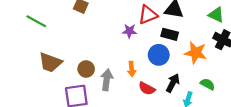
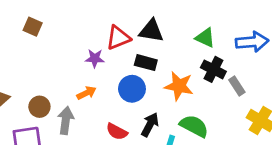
orange arrow: (132, 69) -> (86, 93), moved, turned -112
green semicircle: (208, 84) -> (194, 126), size x1.5

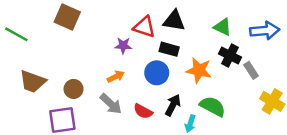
brown square: (33, 27) -> (67, 17), size x1.5
red triangle: (118, 38) -> (144, 27), turned 40
gray arrow: (66, 121) -> (111, 104), moved, turned 125

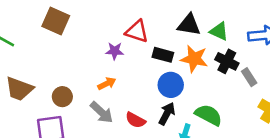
black triangle: (174, 21) -> (189, 25), moved
orange star: (199, 70) -> (194, 59), moved
blue circle: (157, 73) -> (171, 85), moved

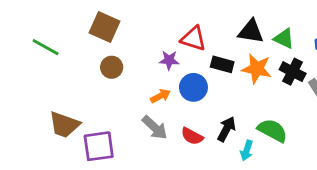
blue circle: (171, 85) -> (193, 87), moved
brown trapezoid: (19, 89) -> (64, 125), moved
brown circle: (62, 97) -> (112, 67), moved

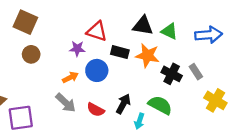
black cross: (293, 72) -> (172, 74), moved

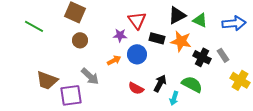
black triangle: (143, 26) -> (177, 15), turned -36
red triangle: (97, 31) -> (137, 20), turned 36
gray arrow: (66, 103) -> (90, 76), moved

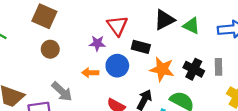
orange star: (181, 41) -> (162, 69), moved
gray rectangle: (223, 55) -> (218, 67), turned 32
orange arrow: (114, 60) -> (90, 73), turned -152

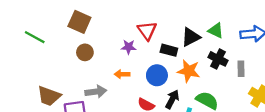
black triangle: (164, 20) -> (191, 37), moved
blue circle: (117, 66) -> (157, 75), moved
black cross: (194, 69) -> (218, 59), moved
gray arrow: (62, 92) -> (96, 92), turned -50

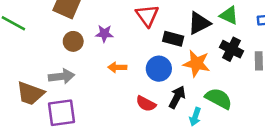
purple star: (129, 47) -> (104, 34), moved
gray arrow: (96, 92) -> (61, 76), moved

